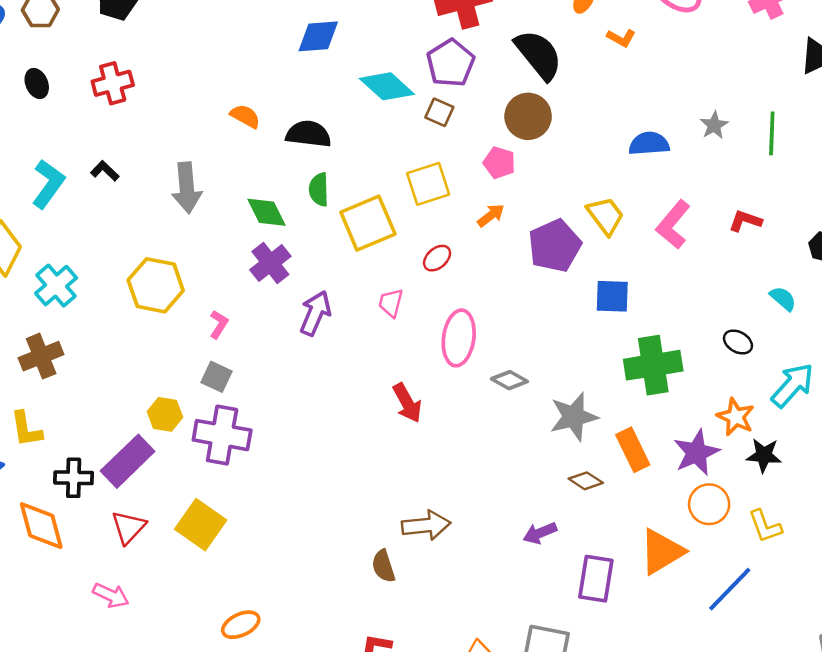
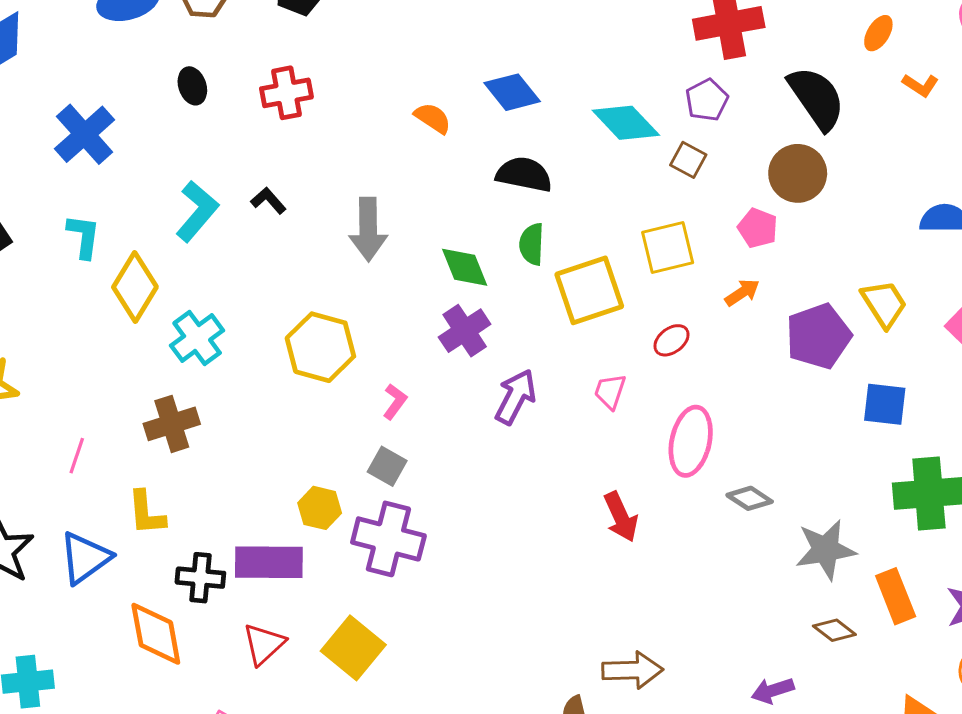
blue diamond: (318, 36) -> (512, 92), moved, turned 51
purple pentagon: (451, 63) -> (707, 100), size x0.7
orange semicircle: (245, 116) -> (433, 118), moved
purple rectangle: (128, 461) -> (269, 562), turned 40

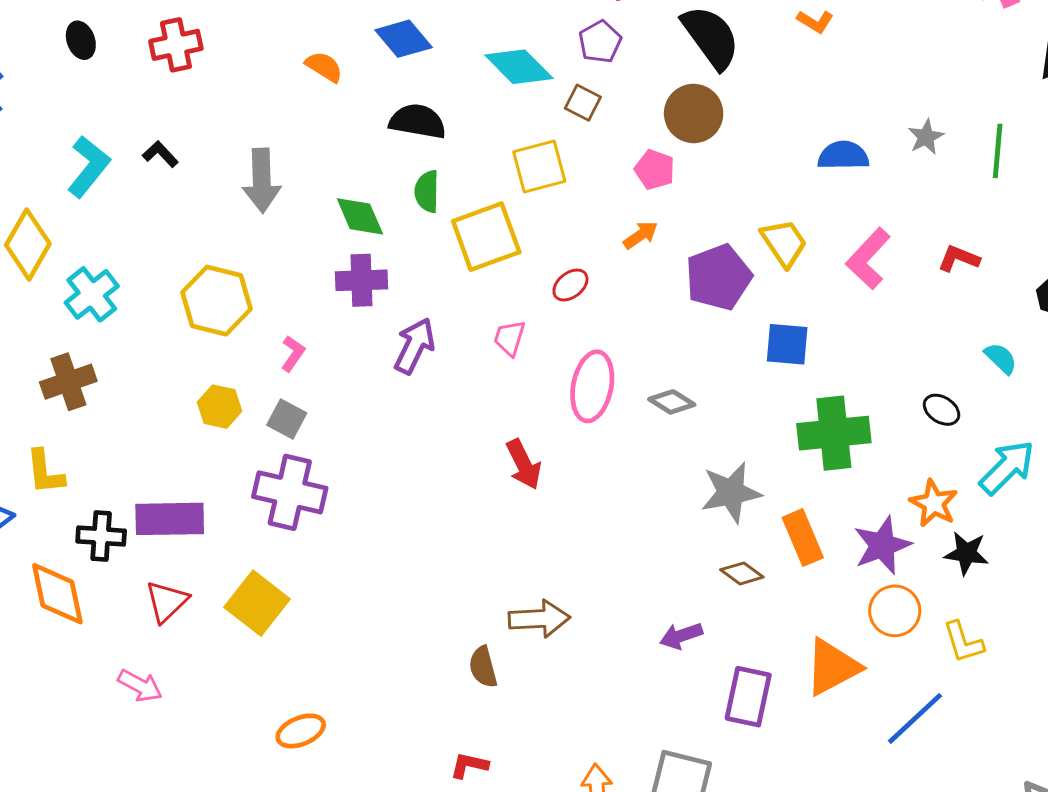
yellow square: (668, 247) -> (539, 167), moved
purple cross: (465, 331) -> (361, 280), turned 33
gray diamond: (750, 498) -> (672, 402), moved
yellow hexagon: (320, 508) -> (220, 407), moved

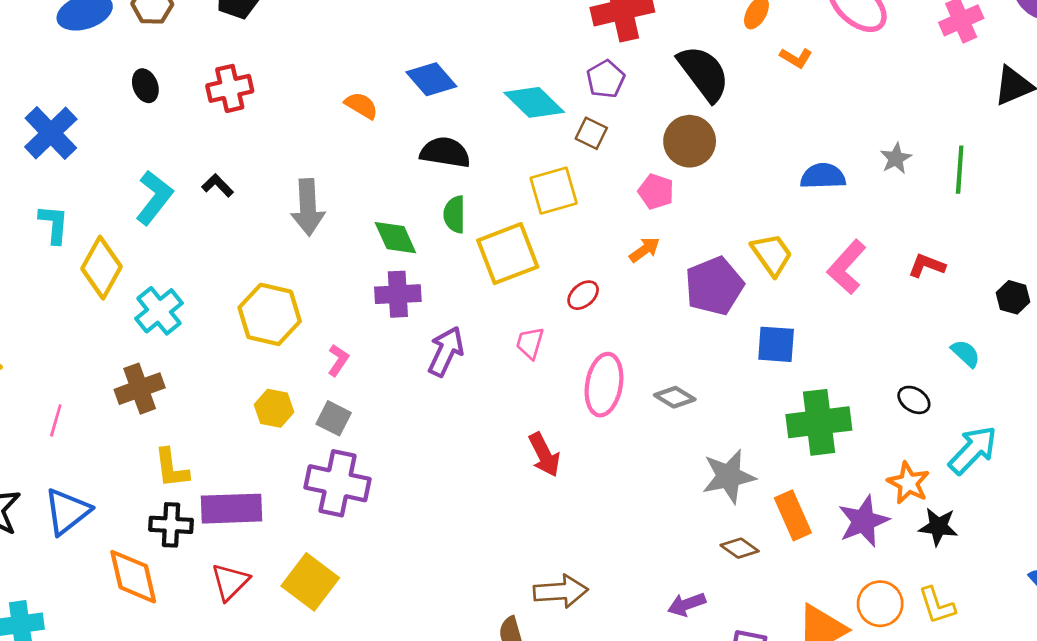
yellow L-shape: (45, 472) -> (171, 468), moved
orange circle: (895, 611) -> (880, 604), moved

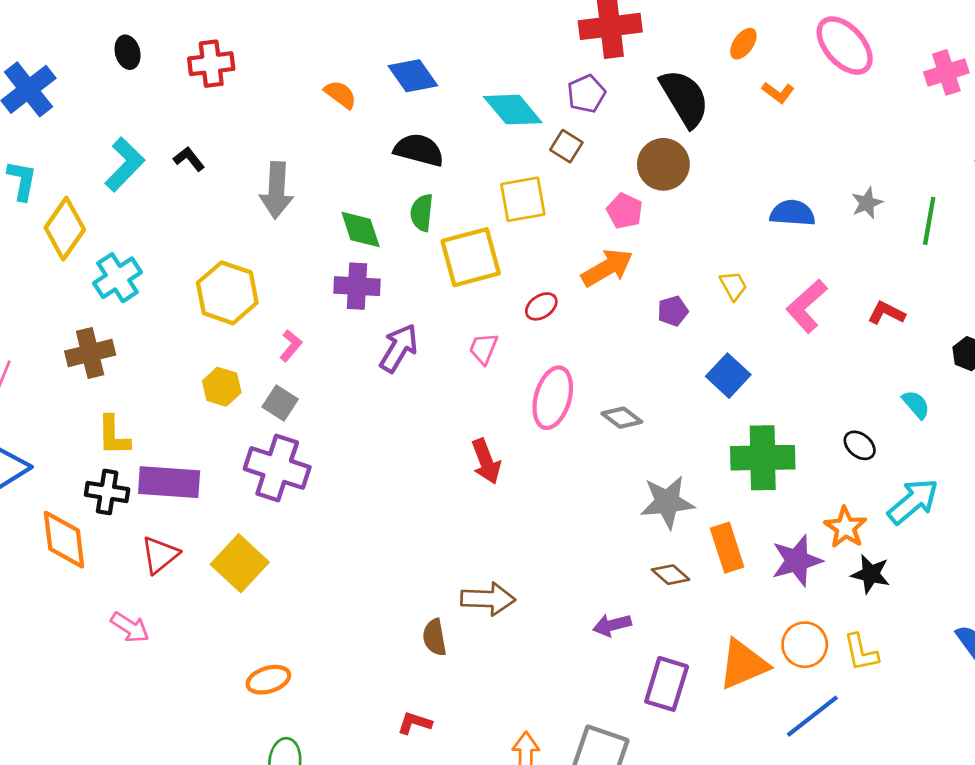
orange arrow: (644, 250) -> (607, 268), size x1.6
yellow trapezoid: (772, 254) -> (733, 286), size x0.7
purple pentagon: (714, 286) -> (673, 311), size x0.5
blue square: (776, 344) -> (728, 376), turned 33

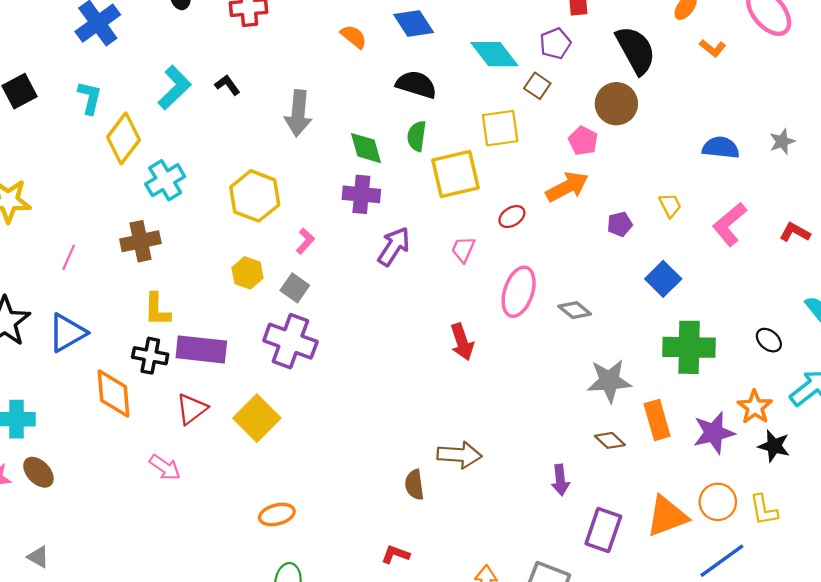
purple arrow: (612, 625) -> (560, 480), turned -84

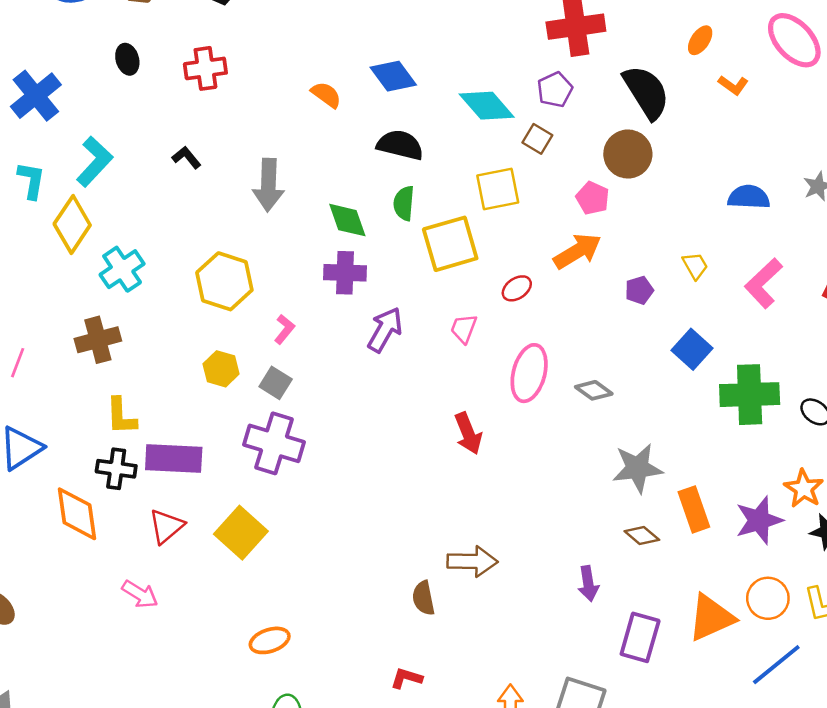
cyan L-shape: (174, 88) -> (95, 162), moved
green cross: (689, 347) -> (750, 395), moved

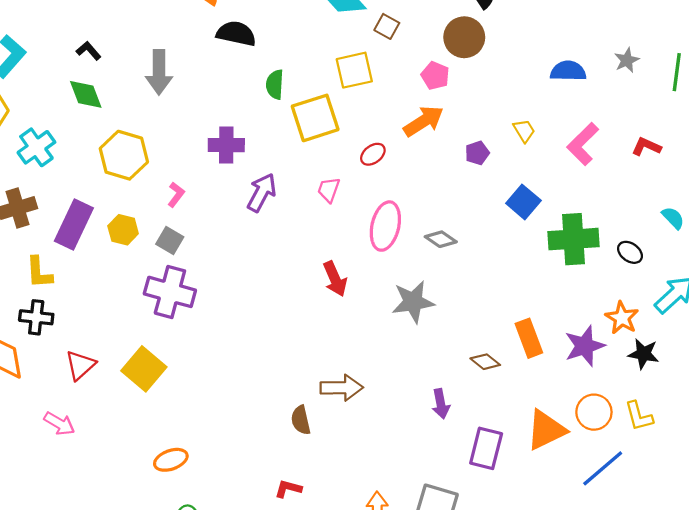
black semicircle: (400, 145) -> (236, 34), moved
green diamond: (347, 220) -> (86, 94), moved
purple rectangle: (174, 458) -> (74, 224), moved, turned -66
gray star: (637, 468) -> (413, 302), moved

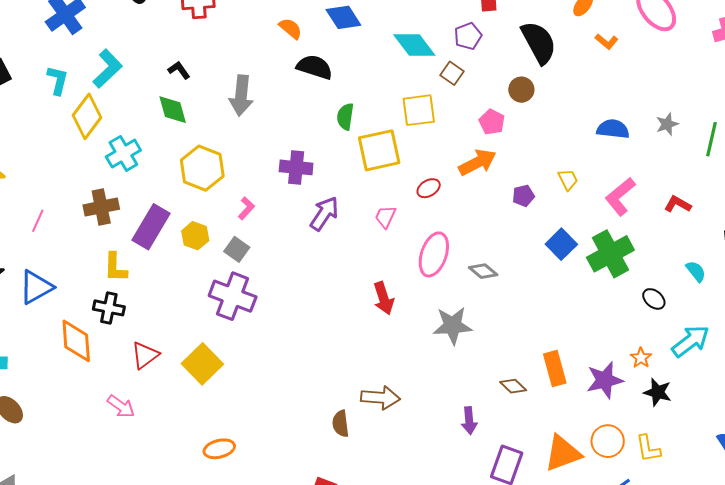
brown circle: (464, 37) -> (521, 90), size x0.7
green cross: (573, 239) -> (610, 254), moved, turned -30
orange star: (622, 318) -> (641, 358), size x0.7

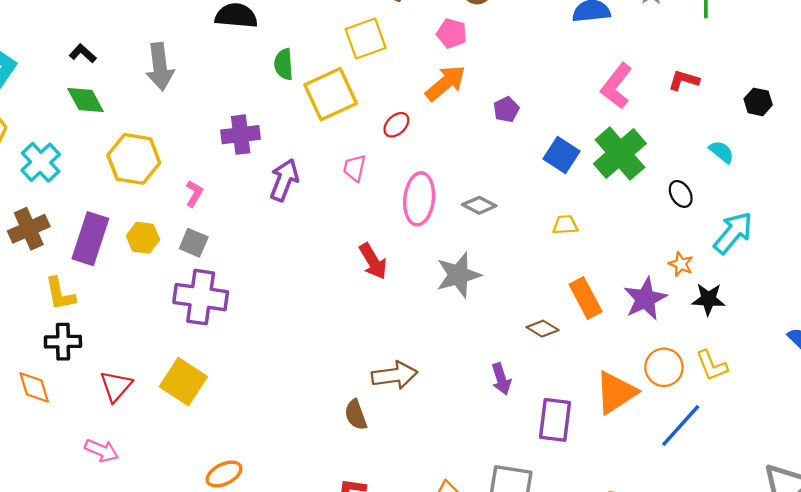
yellow trapezoid: (568, 180) -> (565, 225), moved, turned -55
black ellipse: (654, 299) -> (681, 194), turned 30
orange diamond: (76, 341) -> (34, 387), size x0.7

